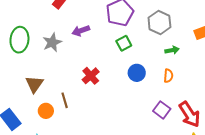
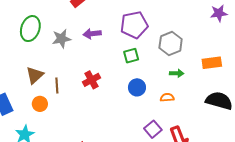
orange semicircle: (168, 76) -> (167, 97), turned -112
brown line: (65, 100) -> (57, 85), moved

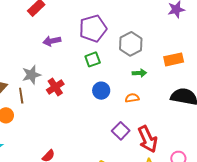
gray star: (61, 39) -> (31, 75), moved

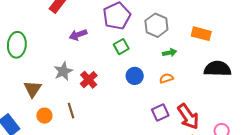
orange rectangle: (174, 59) -> (201, 34), turned 36
brown line: (21, 96) -> (71, 111), moved
purple square: (121, 131) -> (160, 113), turned 30

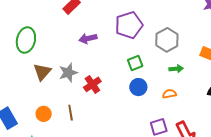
green square: (121, 47) -> (135, 63), moved
brown triangle: (32, 89) -> (42, 72), moved

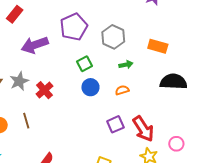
purple arrow: (88, 38) -> (35, 45), size x1.5

